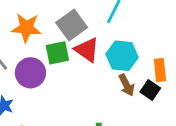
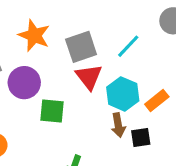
green square: (57, 53) -> (52, 111), moved
orange rectangle: (160, 70) -> (157, 100), moved, turned 40
black square: (150, 90) -> (141, 138), turned 30

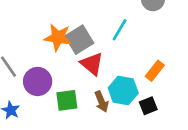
orange star: (34, 35) -> (58, 37), moved
cyan hexagon: (123, 94) -> (123, 91), moved
brown arrow: (118, 125) -> (102, 102), moved

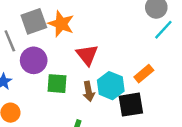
cyan line: (120, 30) -> (163, 30), moved
gray square: (79, 40) -> (34, 21), moved
black square: (148, 106) -> (131, 105), size x1.5

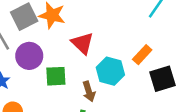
brown arrow: (89, 91) -> (89, 91), moved
black square: (131, 105) -> (162, 79), moved

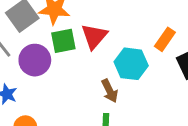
red triangle: (83, 43) -> (94, 36), turned 35
green square: (56, 76) -> (63, 41), moved

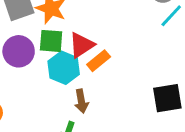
orange rectangle: (165, 39) -> (99, 61), moved
cyan hexagon: (131, 64) -> (64, 68), moved

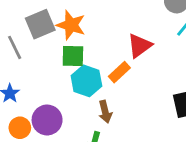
red triangle: (82, 45) -> (140, 46), moved
purple circle: (19, 51) -> (47, 120), moved

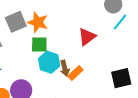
orange rectangle: (119, 72) -> (75, 73), moved
brown arrow: (105, 112) -> (65, 68), moved

